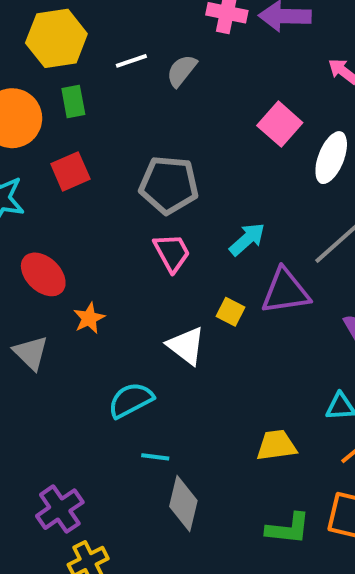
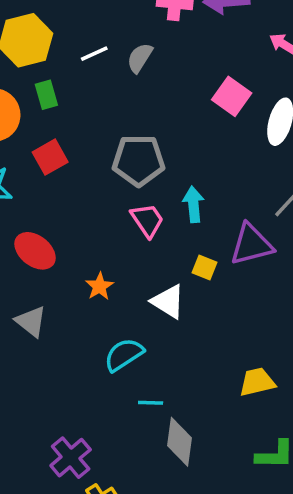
cyan arrow: (247, 239) -> (193, 204), moved, turned -48
orange star: (89, 318) -> (99, 286), moved

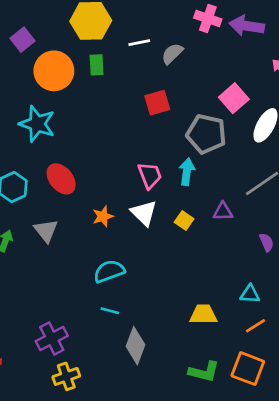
red square: (50, 157) -> (157, 103), moved
gray pentagon: (139, 160) -> (206, 134), moved
purple triangle: (251, 244) -> (223, 211), size x0.6
white triangle: (168, 301) -> (144, 213), moved
cyan line: (151, 403) -> (110, 311), moved

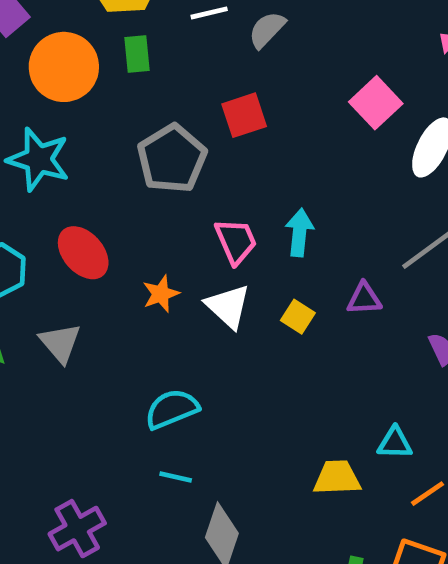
gray pentagon: (206, 134) -> (172, 159), moved, turned 30
orange star: (103, 216) -> (161, 294), moved
cyan triangle: (250, 294) -> (395, 443), moved

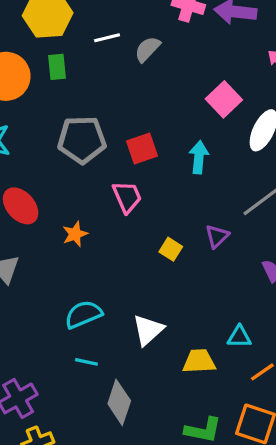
red square: (244, 115) -> (142, 148), moved
gray pentagon: (172, 159) -> (82, 140), turned 30
cyan arrow: (299, 232) -> (199, 157), moved
purple triangle: (364, 299) -> (217, 236), turned -40
white triangle: (228, 306) -> (148, 330), moved, turned 36

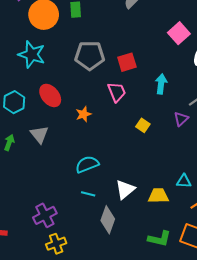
cyan arrow: (199, 157) -> (161, 84), moved
purple triangle: (217, 236) -> (181, 119), moved
white triangle: (148, 330) -> (125, 189), moved

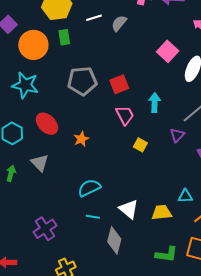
pink trapezoid: (117, 92) -> (125, 115), moved
white triangle: (125, 189) -> (129, 209), turned -35
purple cross: (45, 215) -> (45, 229), moved

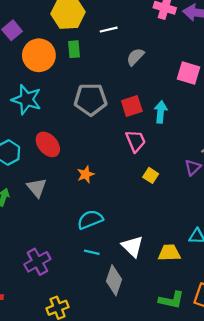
gray semicircle: (119, 23) -> (135, 57), moved
pink square: (168, 51) -> (188, 73), turned -30
cyan arrow: (155, 103) -> (161, 112), moved
orange star: (81, 139) -> (86, 174), moved

